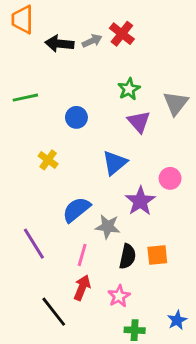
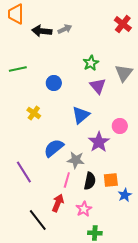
red cross: (122, 34) -> (123, 24), moved
pink line: (82, 255) -> (67, 180), moved
blue star: (177, 320) -> (125, 195), moved

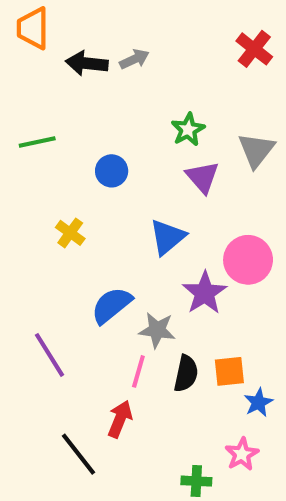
pink circle: (120, 126) -> (248, 260), size x1.5
pink star: (84, 209) -> (242, 454), moved

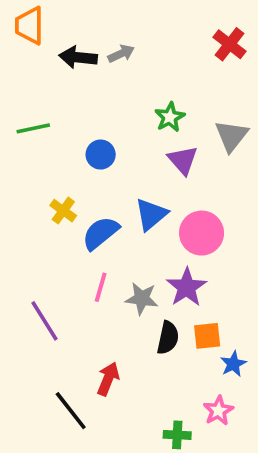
pink circle: (248, 260) -> (202, 233), moved
purple star: (205, 293) -> (187, 287), moved
blue semicircle: (112, 305) -> (101, 233), moved
pink line: (138, 371) -> (101, 287), moved

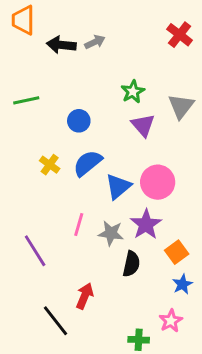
blue triangle: (151, 214) -> (118, 186), moved
blue semicircle: (101, 233) -> (88, 163), moved
orange square: (207, 336) -> (177, 252), moved, turned -30

